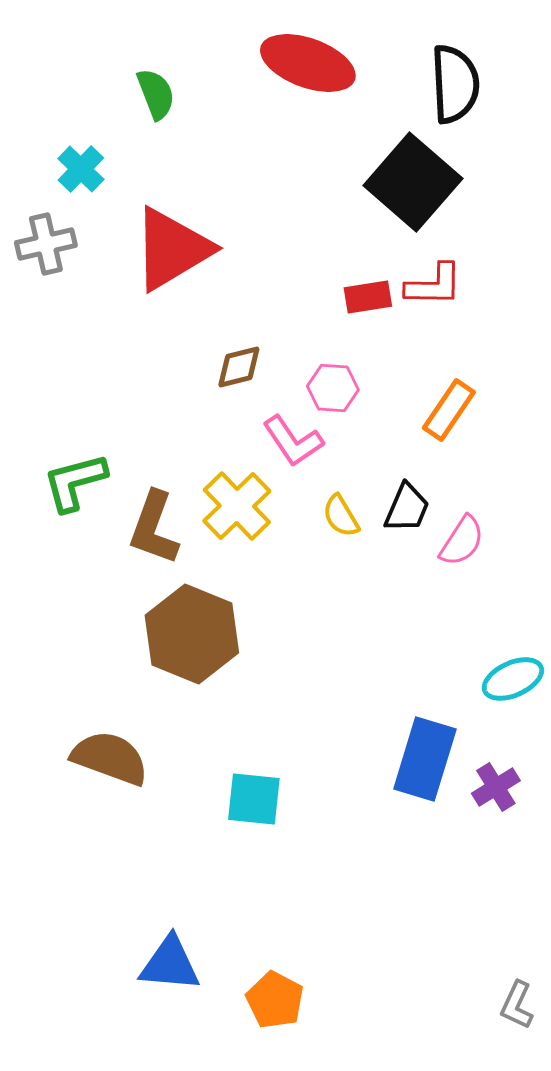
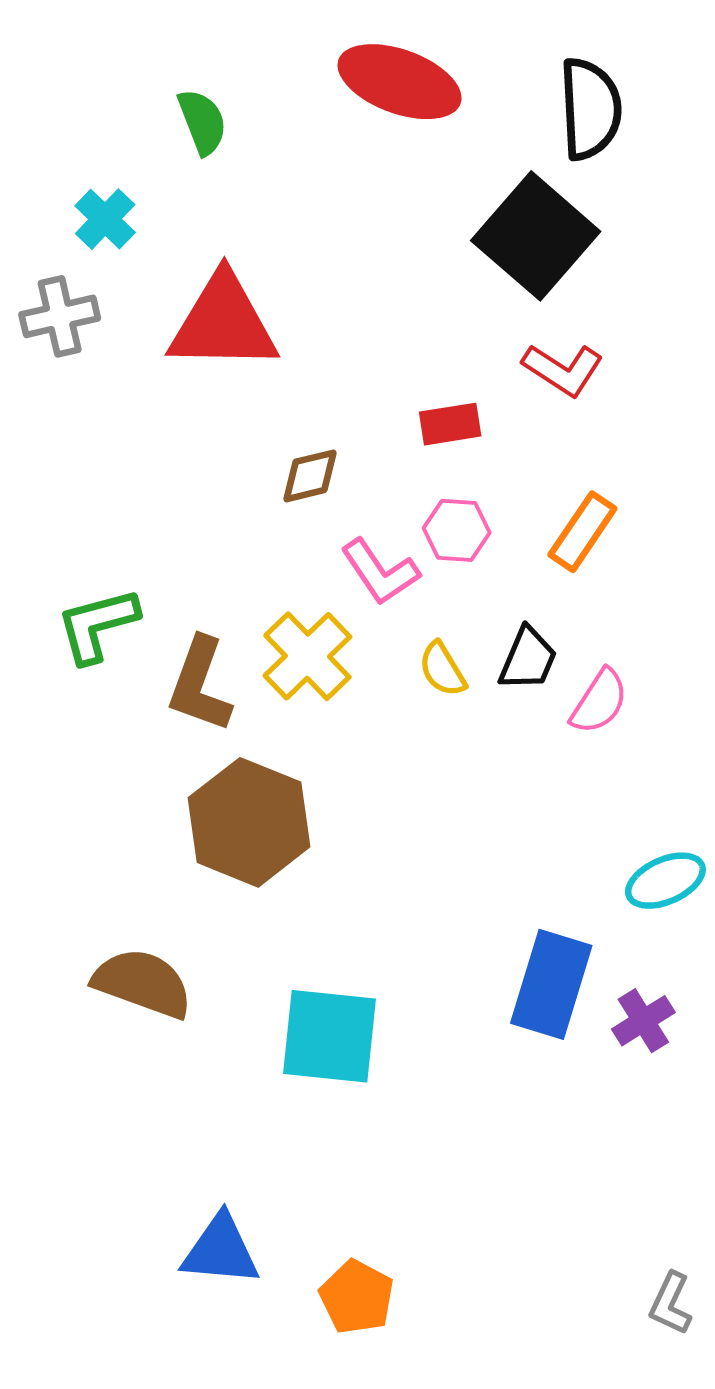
red triangle: (172, 249) -> (223, 323), turned 32
red L-shape: (434, 285) -> (563, 370), turned 32
red rectangle: (368, 297) -> (450, 424), moved
pink hexagon: (333, 388) -> (457, 530), moved
cyan square: (254, 799) -> (329, 1036), size x1.4

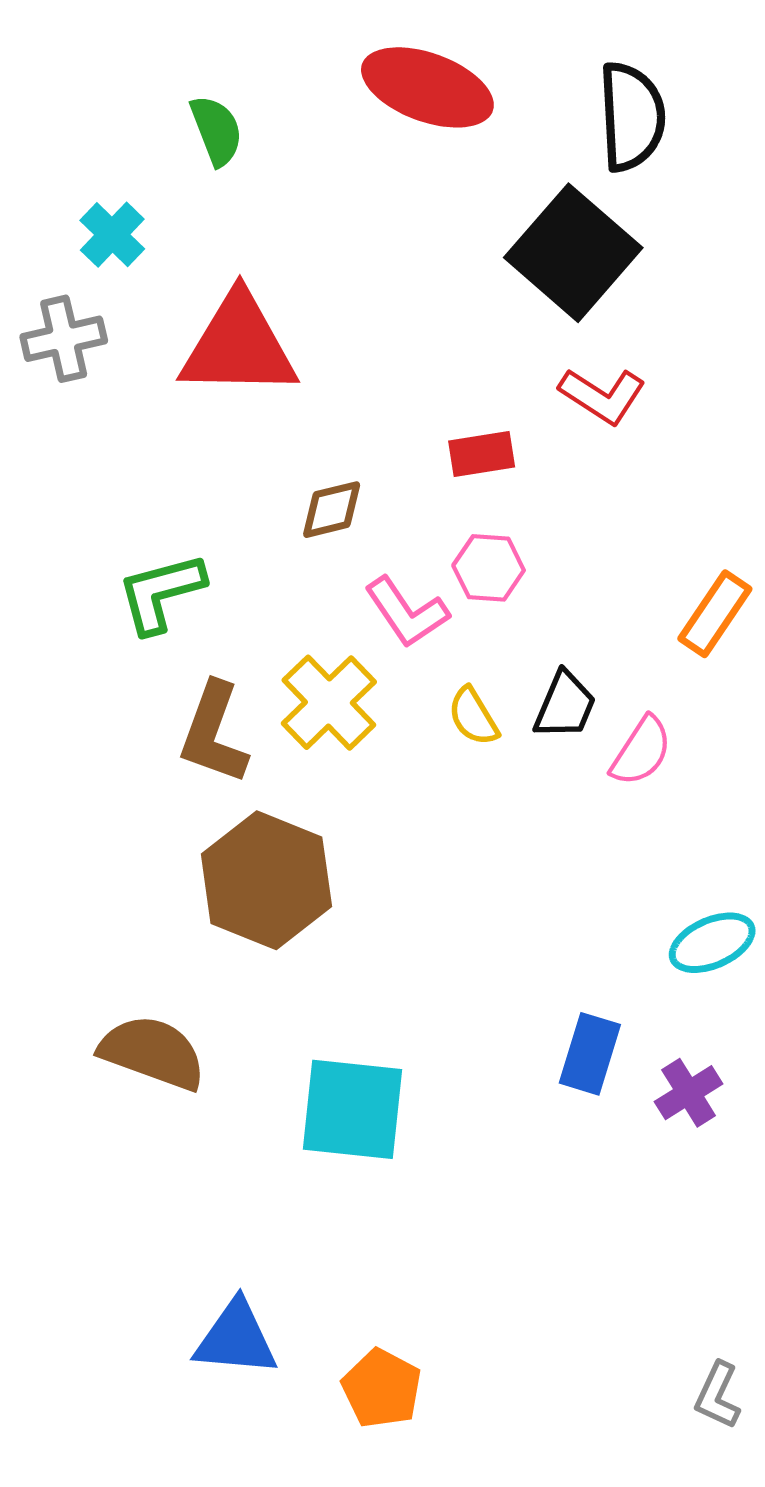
orange rectangle: (582, 532) -> (715, 614), moved
green L-shape: (97, 625) -> (161, 593), moved
blue rectangle: (551, 984) -> (590, 1054), size x0.7

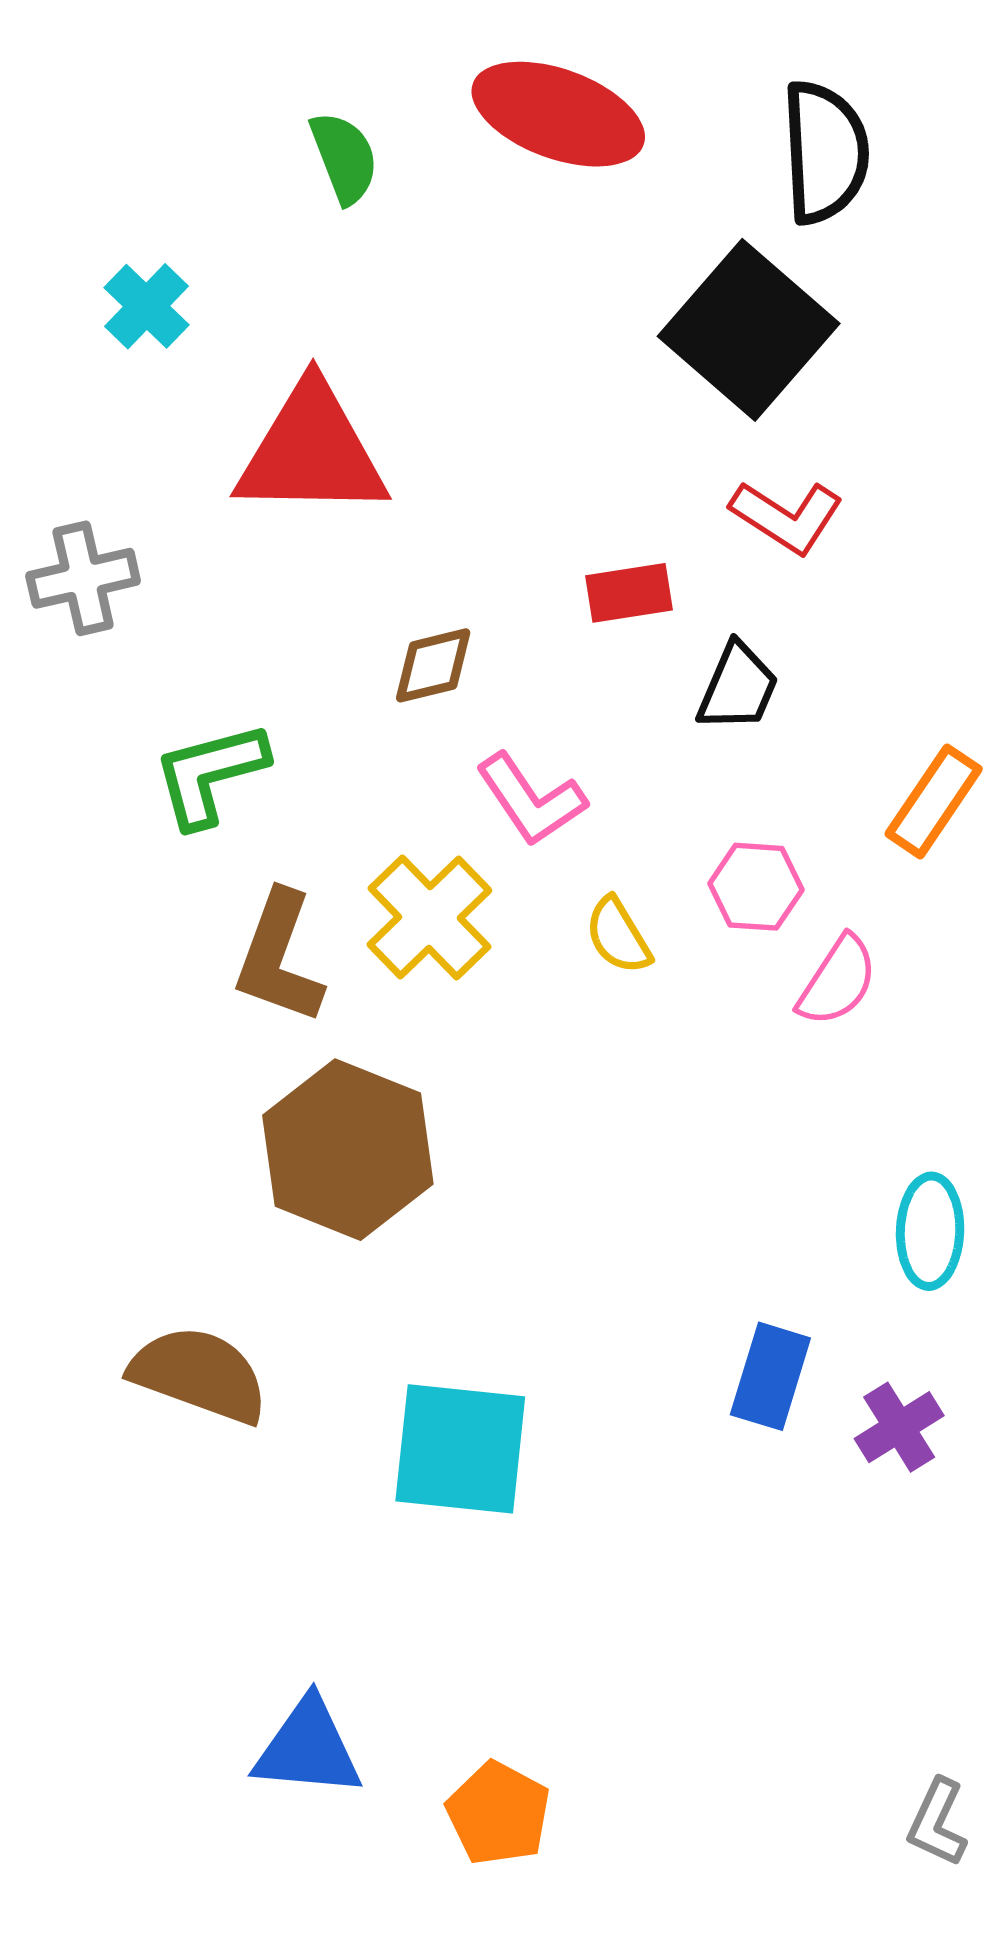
green semicircle: (216, 130) -> (344, 158), moved
gray cross: (64, 339) -> (83, 578), moved
pink hexagon: (489, 568) -> (756, 887), moved
black trapezoid: (565, 705) -> (738, 687), moved
cyan ellipse: (712, 943) -> (930, 1231), turned -64

